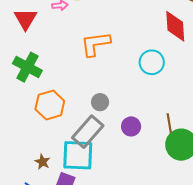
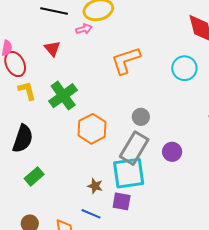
red triangle: (25, 19) -> (52, 49), size x0.7
green cross: (27, 67) -> (63, 96), turned 36
purple circle: (131, 126) -> (172, 152), moved

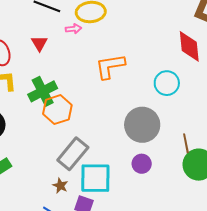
gray circle: (141, 117) -> (142, 125), moved, size x2.0
orange hexagon: (92, 129) -> (57, 110), moved
gray rectangle: (134, 148) -> (73, 154), moved

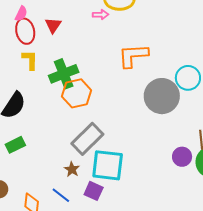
red triangle: (39, 43) -> (53, 25), moved
gray circle: (142, 125) -> (162, 96), moved
purple circle: (142, 164) -> (182, 157), moved

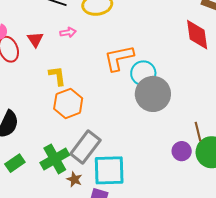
pink arrow: (101, 15) -> (68, 32), moved
yellow L-shape: (30, 60) -> (57, 76), moved
green cross: (64, 74) -> (55, 159), moved
cyan circle: (188, 78) -> (143, 73), moved

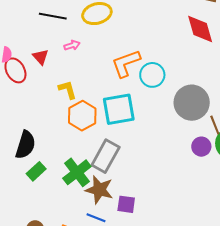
gray circle: (153, 94) -> (192, 103), moved
green rectangle: (15, 163) -> (36, 171), moved
cyan square: (109, 170) -> (119, 109), moved
brown star: (74, 179) -> (99, 190), size x1.8

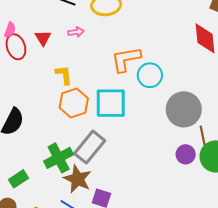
green rectangle: (36, 171) -> (18, 179), moved

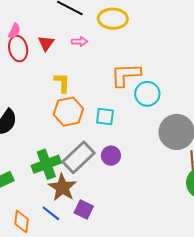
cyan square: (111, 103) -> (105, 116), size x0.6
purple circle: (186, 154) -> (111, 156), moved

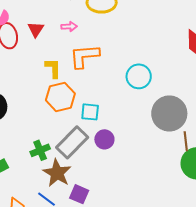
orange L-shape: (126, 75) -> (84, 56), moved
cyan square: (105, 116) -> (90, 112), moved
green cross: (46, 164) -> (40, 150), size x0.7

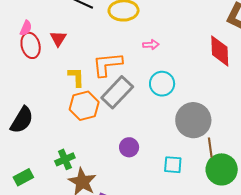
pink arrow: (69, 26) -> (151, 45), moved
cyan square: (90, 112) -> (173, 165), moved
gray rectangle: (72, 142) -> (117, 92), moved

